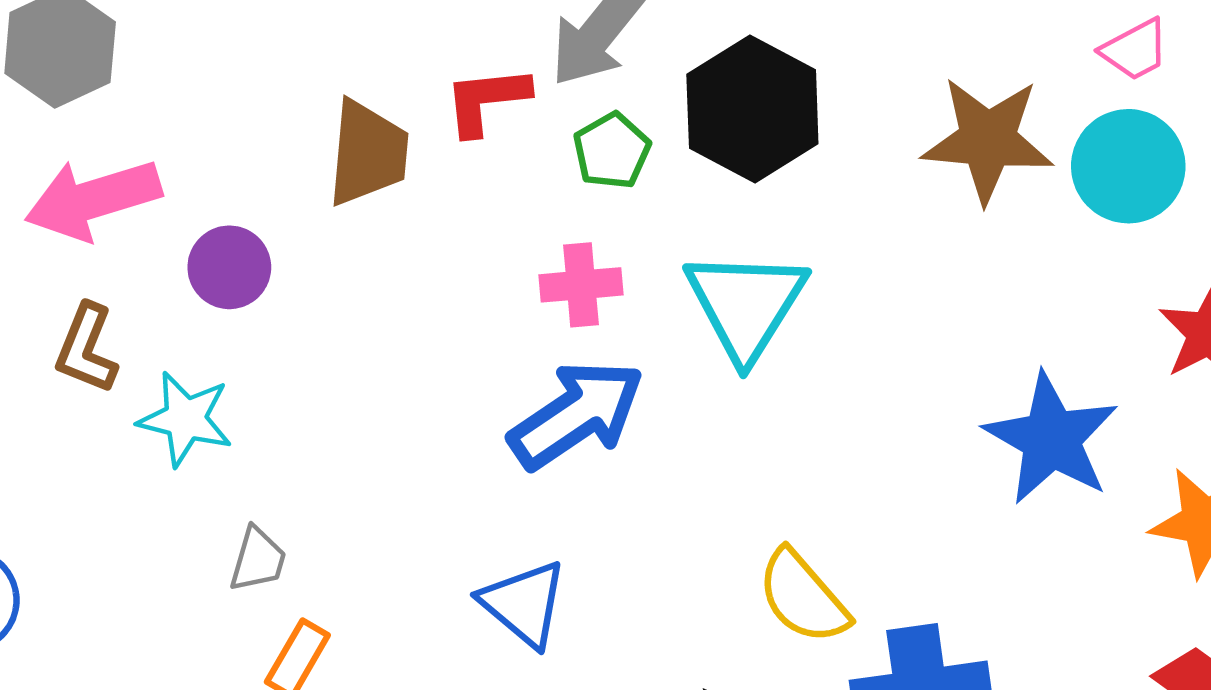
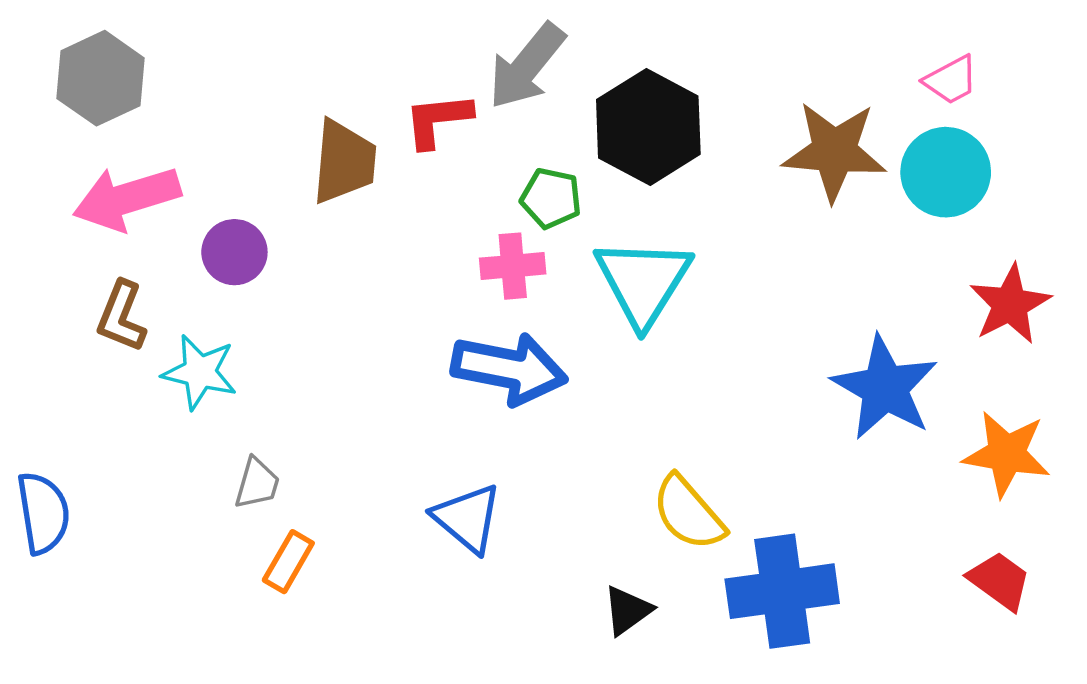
green pentagon: (612, 151) -> (551, 198), moved, turned -30
blue arrow: (577, 415) -> (509, 369), turned 45

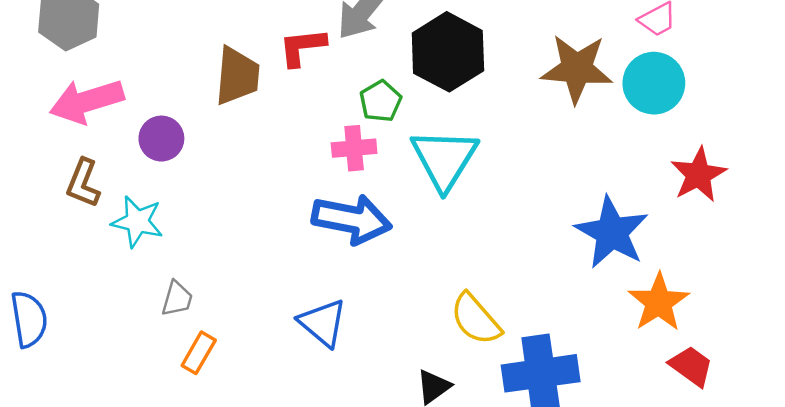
green pentagon: (551, 198) -> (381, 101), turned 30
orange star: (1007, 454) -> (659, 302), moved, turned 30

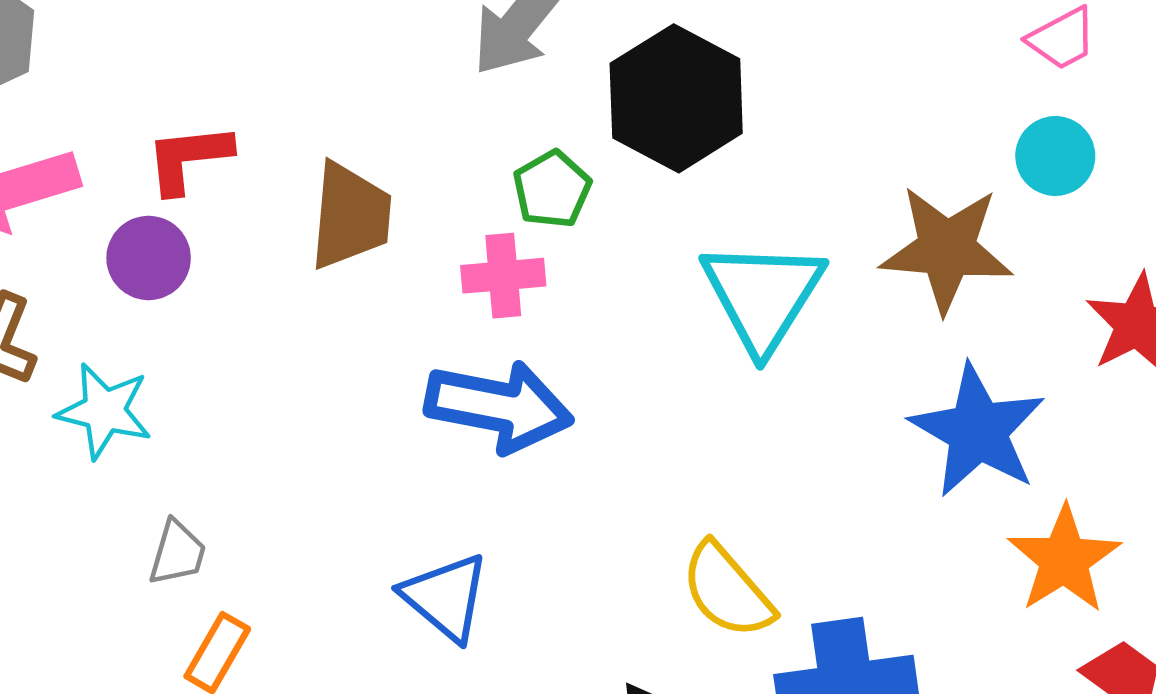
red L-shape: (302, 47) -> (188, 158), moved
brown star: (577, 69) -> (947, 249), moved
brown trapezoid: (237, 76) -> (350, 216), moved
cyan circle: (654, 83) -> (1055, 156), size x0.7
cyan triangle: (444, 159) -> (763, 296), moved

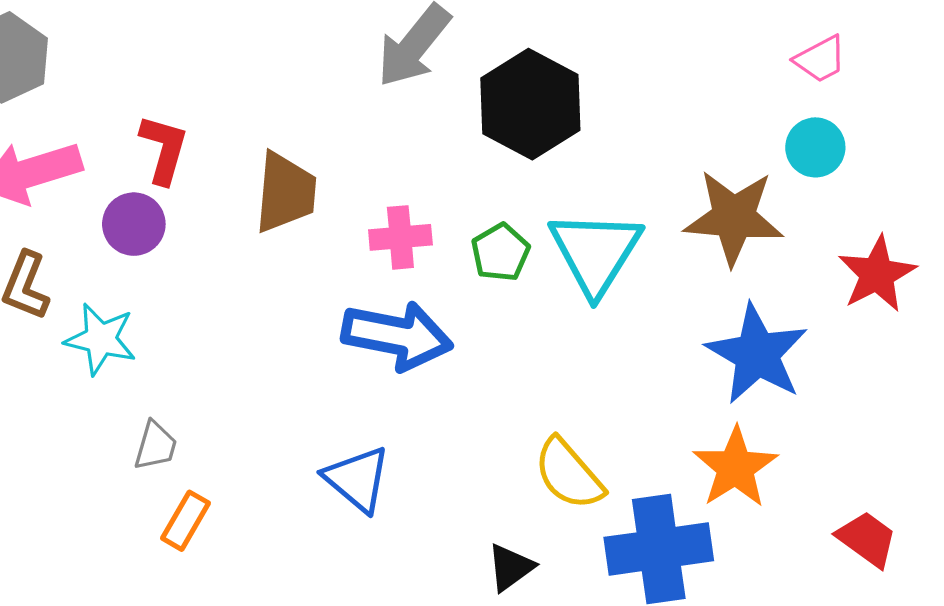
red L-shape: (188, 158) -> (164, 149), turned 112
green pentagon: (552, 189) -> (500, 252), moved
orange star: (1064, 559) -> (735, 467), moved

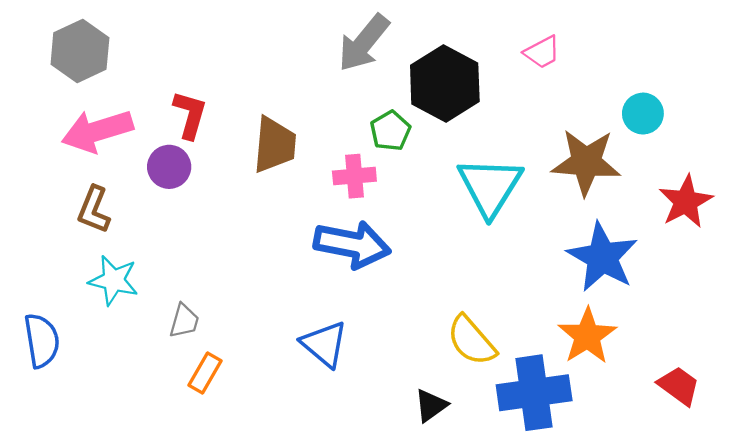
pink trapezoid: (820, 59) -> (542, 52), moved
green pentagon: (500, 252) -> (390, 131), moved
cyan star: (101, 339) -> (114, 280), moved

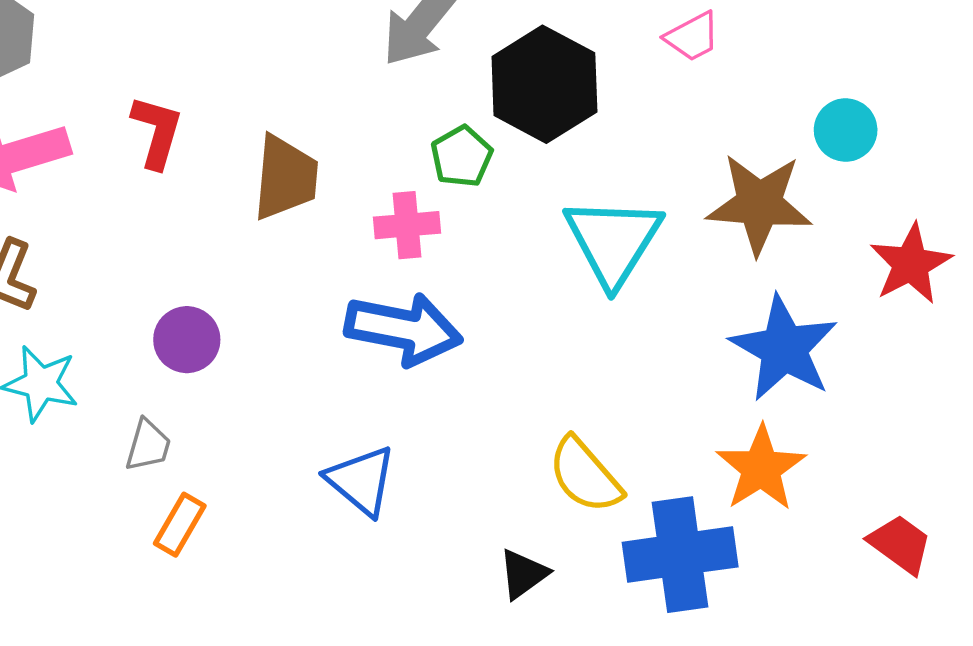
purple circle: (169, 167) -> (187, 340), moved

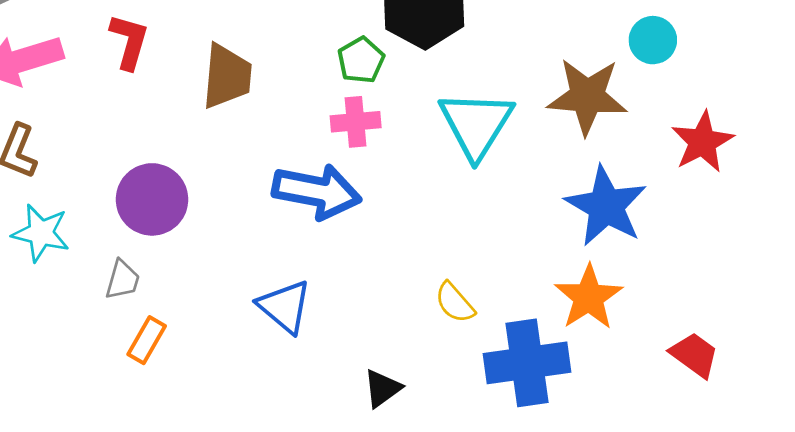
pink cross: (407, 225) -> (356, 122), moved
purple circle: (187, 340) -> (152, 199), size x1.4
yellow semicircle: (585, 475) -> (455, 303), size x0.7
black triangle: (523, 574) -> (382, 388), moved

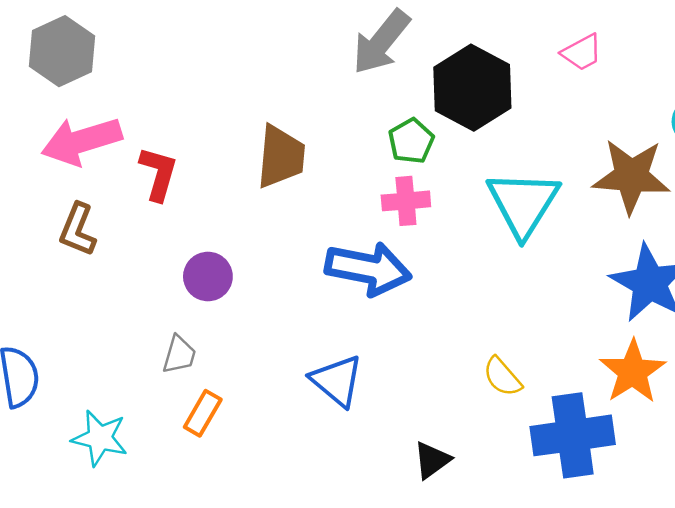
red L-shape: (129, 41) -> (158, 174), moved
purple circle: (152, 199) -> (208, 276), size x0.7
cyan star: (41, 233) -> (100, 438), moved

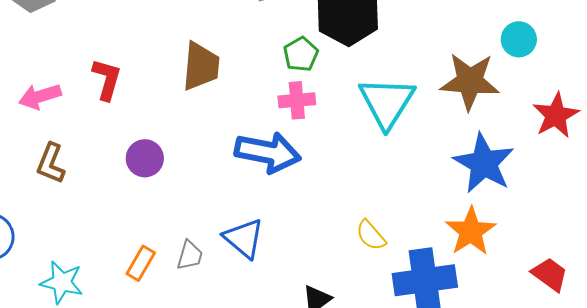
pink arrow: (82, 141) -> (40, 96), moved, size x0.7
brown L-shape: (78, 230) -> (51, 163), moved
gray trapezoid: (179, 355) -> (190, 255), moved

